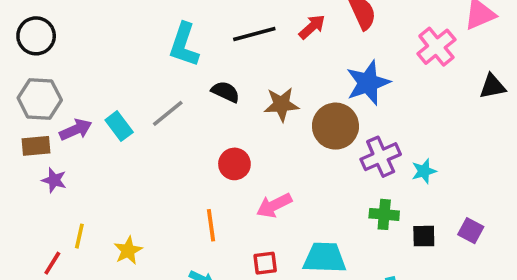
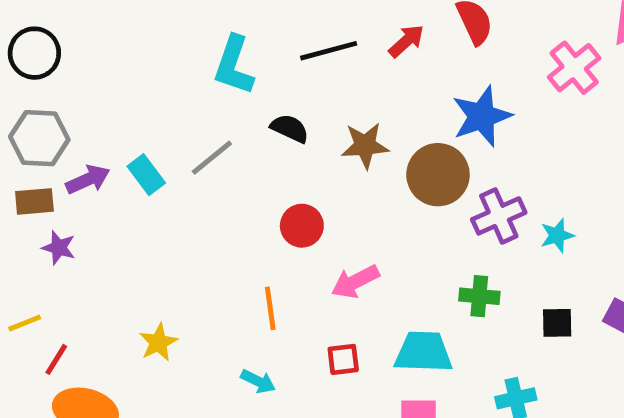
green cross: (384, 214) -> (479, 296), moved
yellow line: (79, 236) -> (25, 323), moved, turned 55

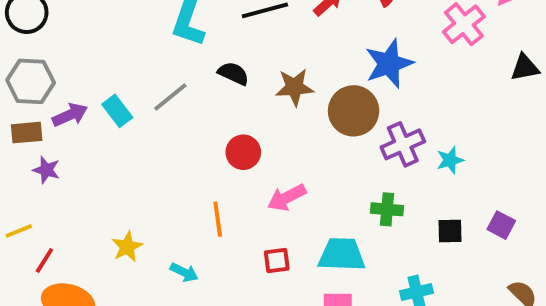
cyan arrow: (258, 381) -> (184, 272), moved

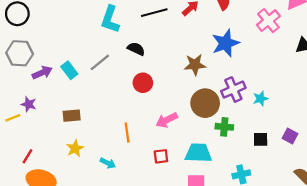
brown star: (294, 87) -> (195, 65), moved
brown circle: (354, 111) -> (205, 103), moved
brown rectangle: (27, 133) -> (72, 116), moved
red circle: (243, 152) -> (143, 83), moved
yellow line: (19, 231) -> (13, 118), moved

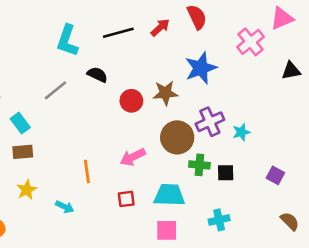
cyan rectangle: (69, 70) -> (20, 123), moved
red circle: (143, 83) -> (131, 101), moved
black square: (261, 139) -> (226, 173), moved

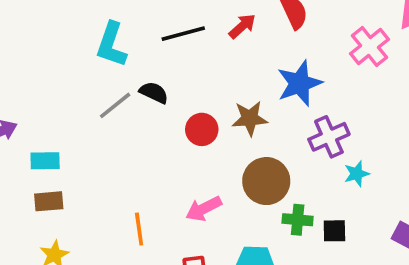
gray line: (55, 90) -> (115, 105), moved
purple cross: (210, 122) -> (329, 137), moved
cyan rectangle: (20, 123) -> (45, 161), turned -54

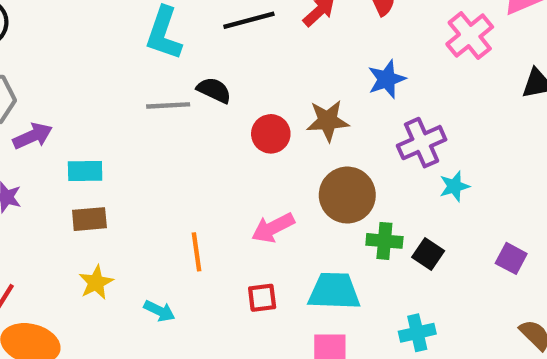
blue star: (299, 83) -> (387, 79), size x0.7
gray line: (115, 105) -> (168, 105), turned 36
black square: (334, 231) -> (428, 254), turned 35

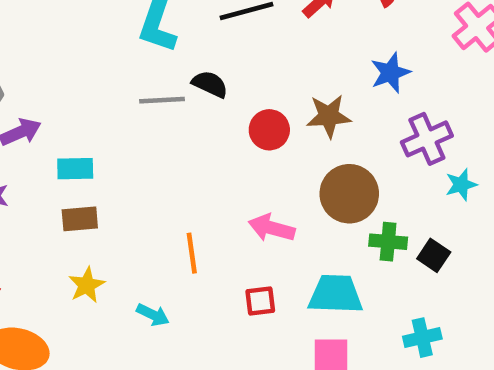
pink arrow: (273, 228) -> (272, 228), turned 42

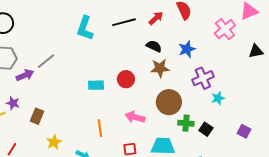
black semicircle: (210, 84) -> (154, 46), moved
gray line: (162, 100) -> (46, 61), moved, turned -36
red circle: (269, 130) -> (126, 79), moved
cyan rectangle: (75, 169) -> (96, 85), moved
brown rectangle: (80, 219) -> (37, 116), moved, turned -63

